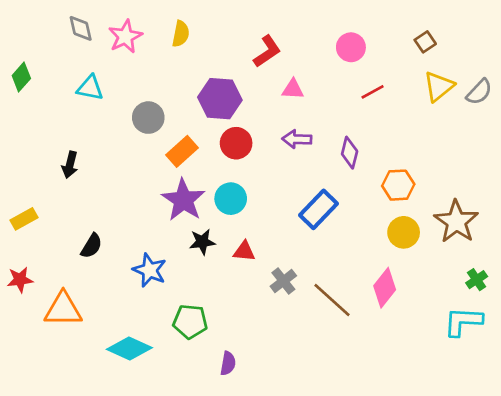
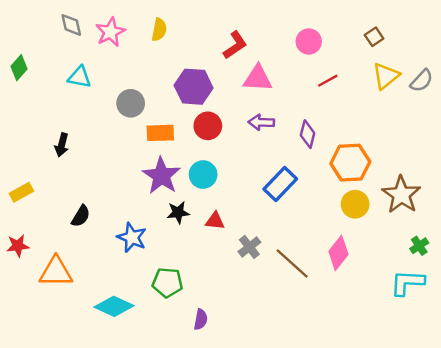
pink triangle: (293, 89) -> (258, 78), size x1.5
orange rectangle: (182, 151) -> (160, 133), turned 40
orange hexagon: (398, 185) -> (350, 163), size x1.4

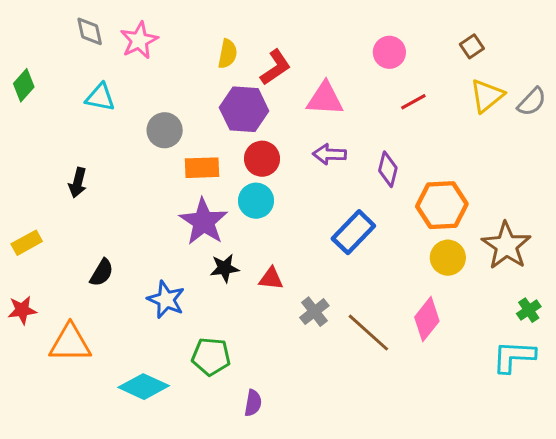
yellow semicircle: (159, 30) -> (228, 54), moved
red L-shape: (235, 45) -> (275, 67), moved
cyan circle: (203, 175) -> (256, 201), moved

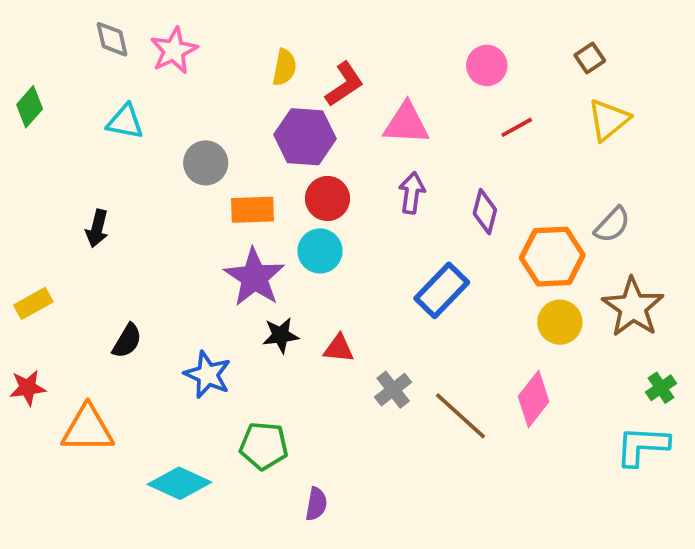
gray semicircle: (532, 102) -> (612, 225), moved
purple arrow: (329, 154) -> (412, 193), turned 96

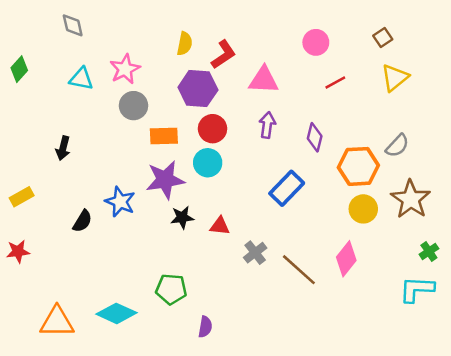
pink star: (174, 50) -> (125, 69), moved
purple star: (254, 277) -> (165, 180), turned 30
blue star: (208, 375) -> (120, 202), moved
orange triangle: (88, 429) -> (57, 322), moved

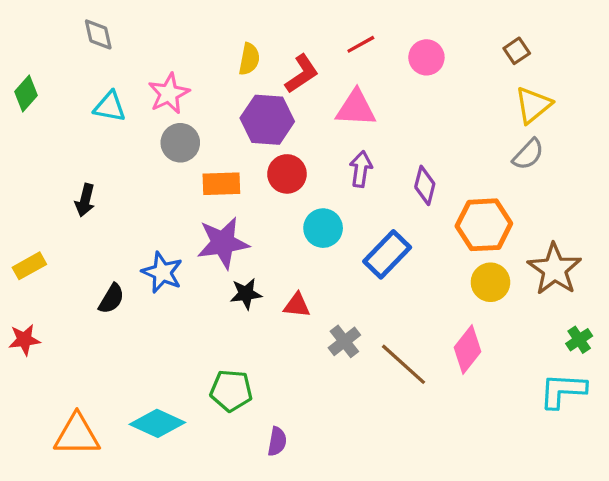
red line: (335, 82) -> (361, 44), moved
gray semicircle: (397, 146) -> (528, 154), moved
cyan circle: (208, 163) -> (323, 228), moved

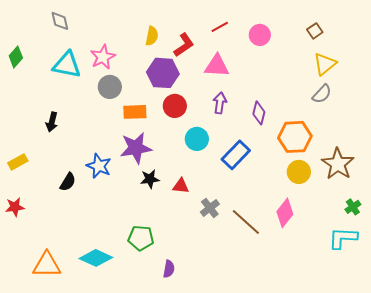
cyan triangle: (110, 107) -> (67, 65), size x1.4

